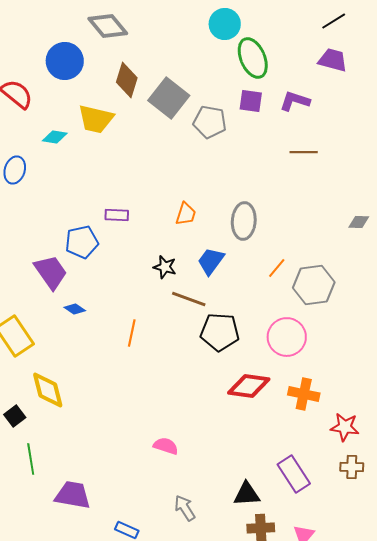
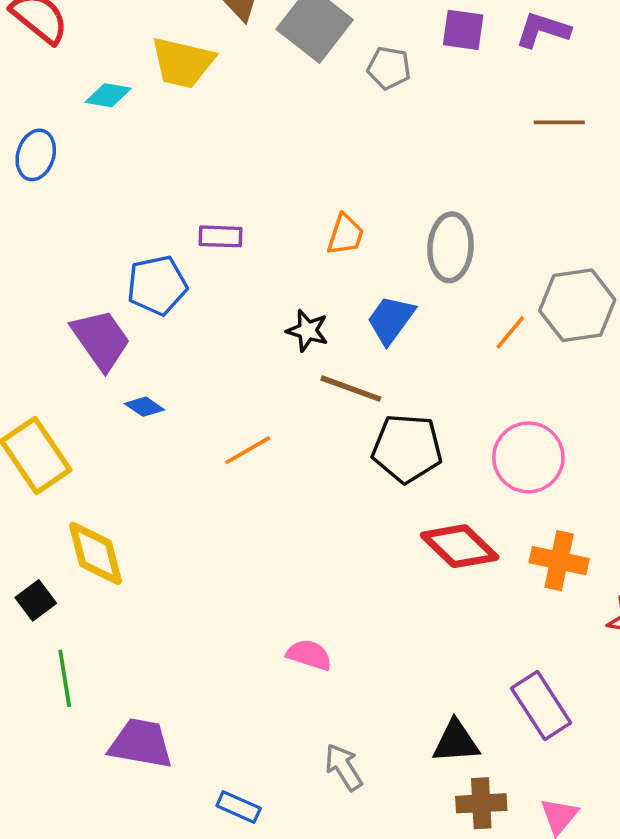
gray pentagon: (210, 122) -> (389, 68), size x0.7
gray hexagon: (314, 285) -> (577, 305), moved
orange line: (132, 333) -> (248, 450), turned 48
red diamond: (249, 386) -> (460, 546), turned 36

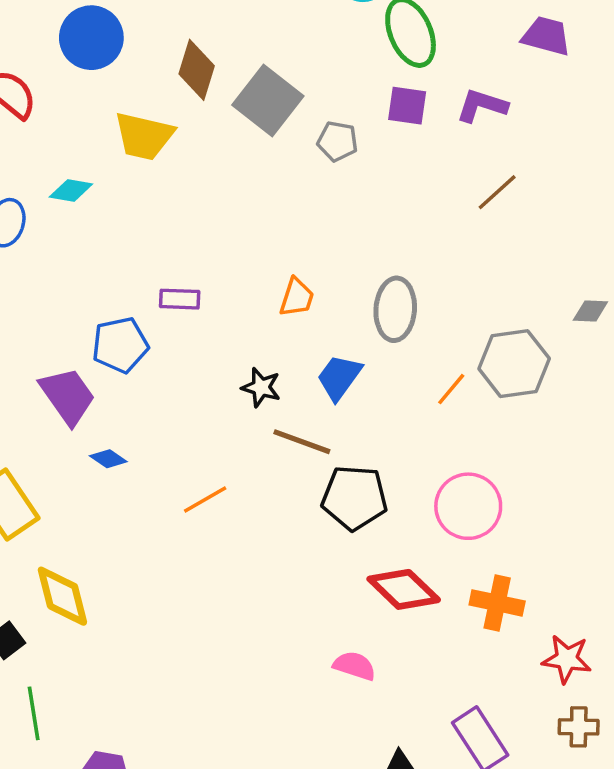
cyan diamond: (108, 95) -> (71, 190), moved
brown line: (559, 122) -> (497, 192), turned -42
pink semicircle: (309, 655) -> (354, 666), moved

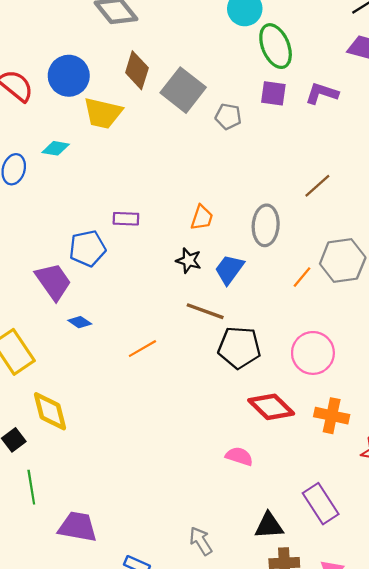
blue circle: (91, 38) -> (69, 76), moved
brown line: (497, 192) -> (317, 186), moved
black star: (261, 387) -> (189, 261), moved

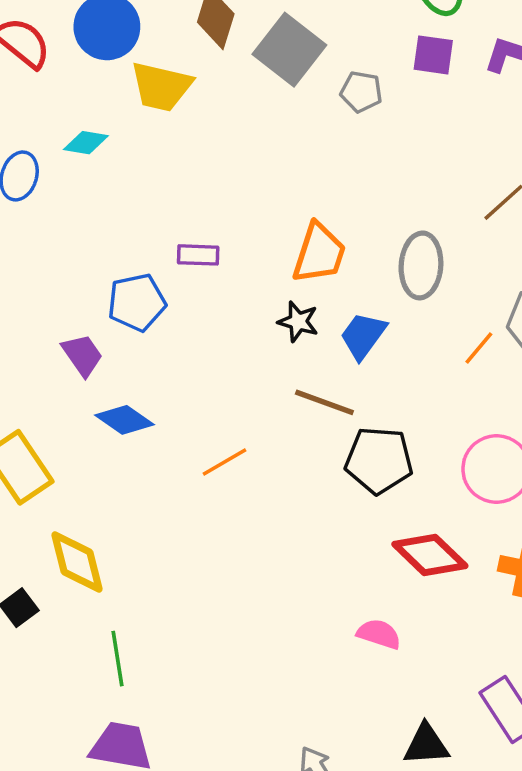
orange trapezoid: (202, 218) -> (319, 253), size x1.5
purple trapezoid: (53, 281) -> (82, 355), size x0.7
blue diamond: (80, 322) -> (124, 420), size x1.5
green line: (31, 487) -> (117, 659), moved

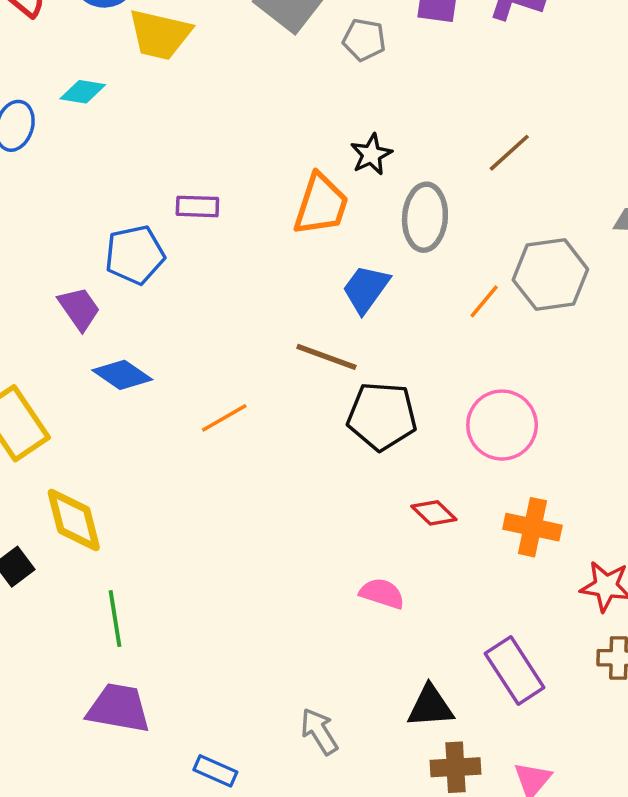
black star: (298, 322) -> (371, 154), moved, turned 30
red diamond: (430, 555) -> (434, 513), size x0.6

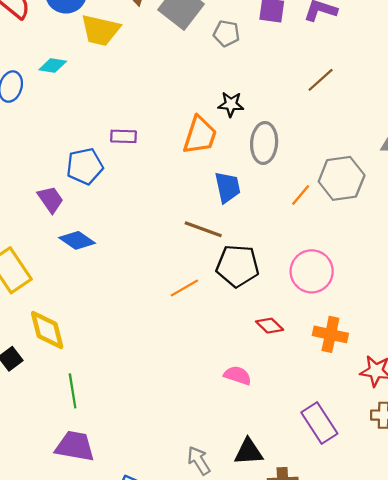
brown line: (509, 153) -> (321, 80), moved
black star: (371, 154) -> (231, 104), turned 30
blue trapezoid: (366, 289) -> (228, 187), turned 132
orange line: (224, 418) -> (184, 288), moved
black triangle: (430, 706) -> (249, 452), moved

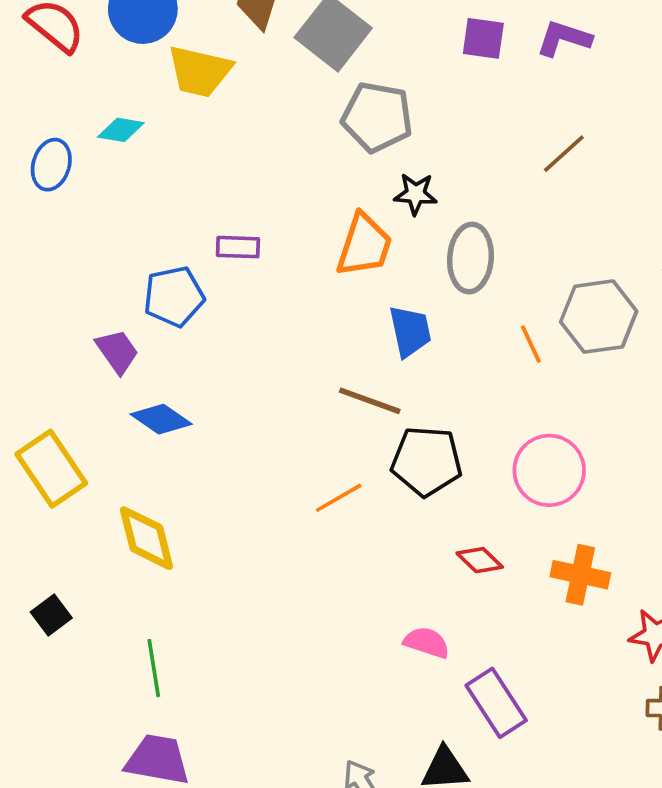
gray pentagon: (226, 33) -> (377, 117), moved, size x1.6
orange line: (301, 195) -> (531, 344), turned -65
yellow diamond: (47, 330) -> (146, 538), moved
purple rectangle: (319, 423) -> (496, 703), moved

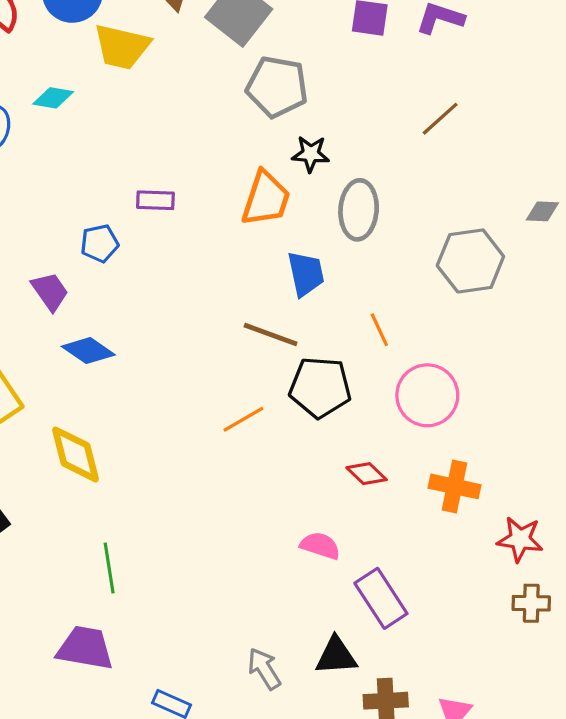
blue pentagon: (174, 296) -> (100, 243), size x0.7
orange line: (531, 344) -> (379, 330), moved
green line: (154, 668) -> (109, 568), moved

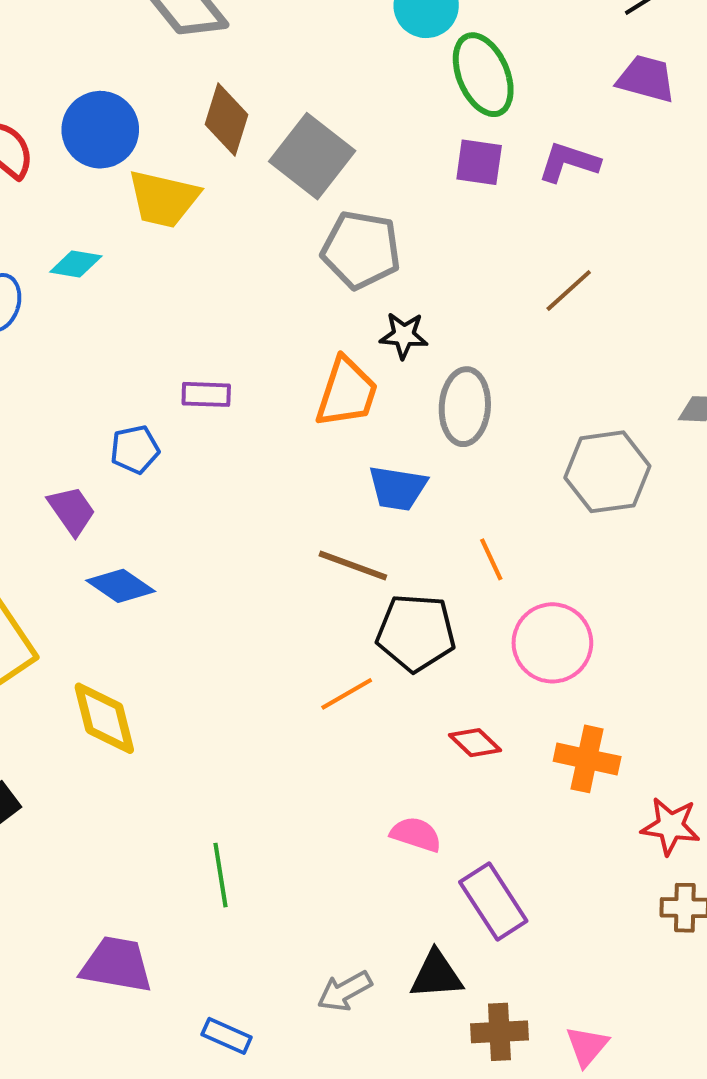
blue trapezoid: (306, 274) -> (398, 488), turned 111
orange line: (243, 419) -> (347, 694), moved
green line: (109, 568) -> (220, 875), moved
gray arrow: (264, 669) -> (345, 991), turned -87

